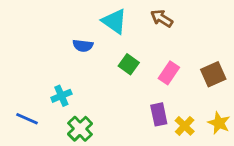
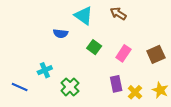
green cross: (80, 129) -> (70, 87), moved

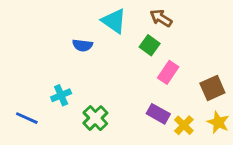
green square: (94, 47) -> (150, 45), moved
brown square: (156, 54) -> (212, 88), moved
purple rectangle: (116, 84) -> (158, 114), turned -49

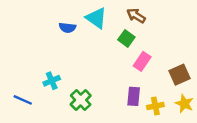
blue semicircle: (83, 45) -> (67, 28), moved
purple rectangle: (158, 114) -> (134, 96), turned 66
yellow cross: (184, 125) -> (155, 106), turned 35

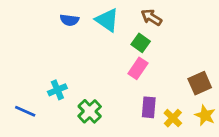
blue semicircle: (67, 28) -> (69, 20), moved
pink rectangle: (142, 61) -> (138, 68), moved
yellow cross: (155, 106) -> (173, 118), turned -35

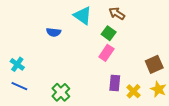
blue semicircle: (69, 20) -> (54, 32), moved
cyan cross: (57, 90) -> (17, 64), moved, turned -32
green cross: (90, 111) -> (61, 92), moved

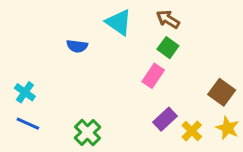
green square: (109, 33) -> (168, 48), moved
brown square: (154, 64) -> (222, 92), turned -30
purple rectangle: (115, 83) -> (165, 119), turned 42

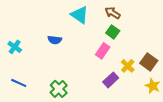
blue semicircle: (77, 46) -> (55, 40), moved
cyan cross: (25, 92) -> (15, 47), moved
yellow cross: (192, 131) -> (128, 66), moved

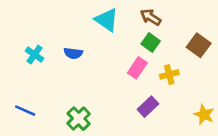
cyan cross: (15, 47) -> (35, 55), moved
brown square: (149, 62) -> (199, 45), moved
yellow cross: (128, 66) -> (169, 75), moved, turned 32

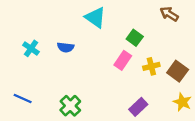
brown arrow: (151, 17) -> (169, 14), moved
brown square: (199, 45) -> (178, 71), moved
purple rectangle: (148, 107) -> (138, 107), moved

